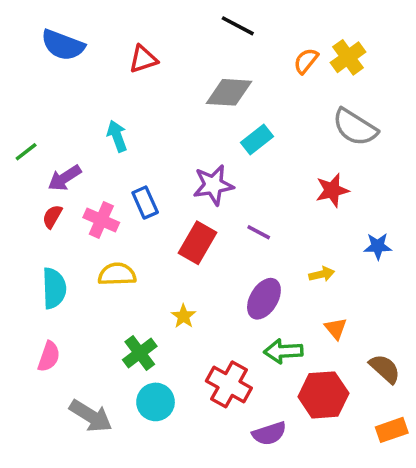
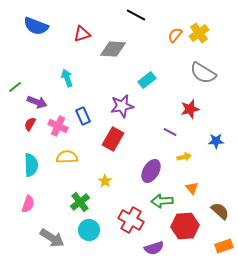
gray diamond: (229, 92) -> (113, 49), moved
purple arrow: (65, 178) -> (37, 102), turned -126
purple line: (259, 232) -> (170, 132), moved

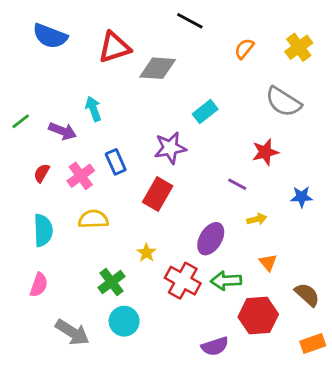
yellow cross: (199, 33) -> (299, 47), moved
red triangle: (82, 34) -> (114, 47), size x1.4
purple arrow: (37, 102) -> (63, 131), moved
pink cross: (58, 126) -> (81, 176), turned 30
red cross: (131, 220) -> (183, 281), moved

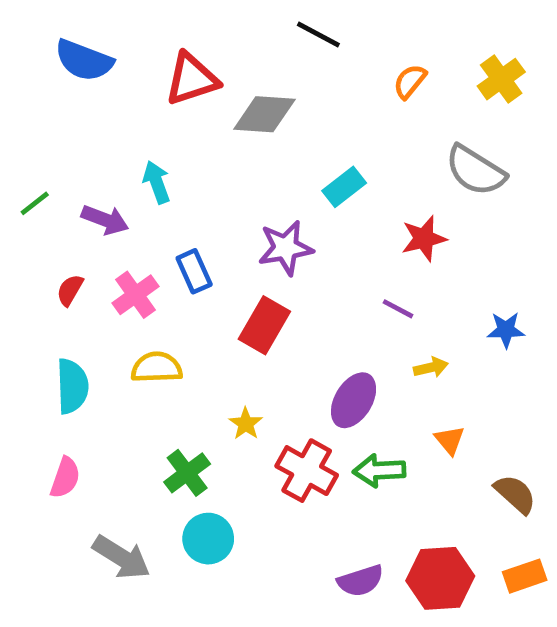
red star: (265, 152) -> (424, 238), moved
red hexagon: (258, 316) -> (440, 578), moved

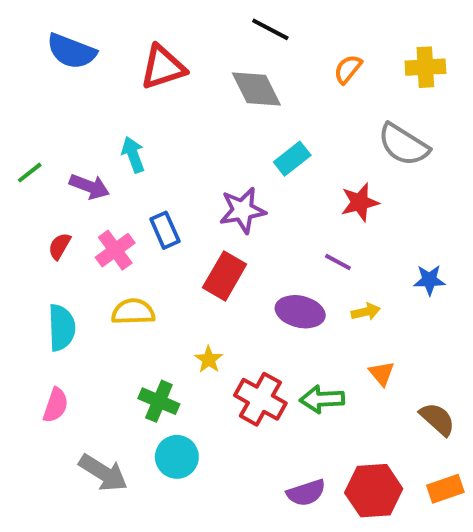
yellow cross: (501, 79) -> (425, 67), turned 33
gray diamond: (264, 114) -> (256, 89), moved, turned 60
purple ellipse: (354, 400) -> (300, 312), moved, turned 72
green cross: (187, 473) -> (159, 401), turned -30

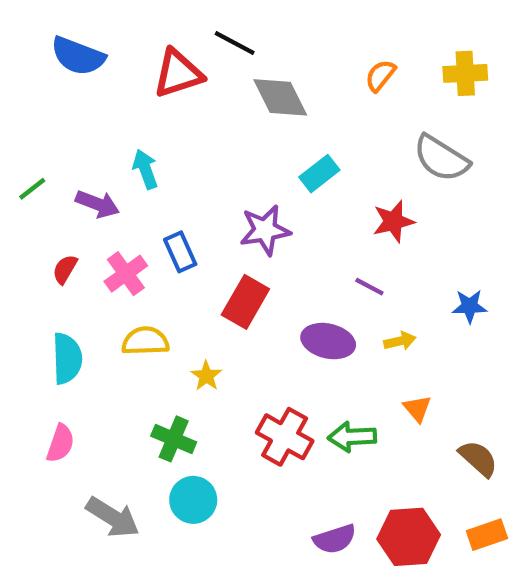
black line: (270, 29) -> (235, 43), moved
yellow star: (209, 359) -> (206, 376), moved

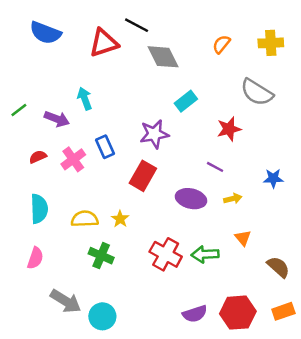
red semicircle: (65, 269) -> (38, 157), turned 36
yellow semicircle: (145, 341) -> (85, 219), moved
cyan circle: (193, 500) -> (102, 316), moved

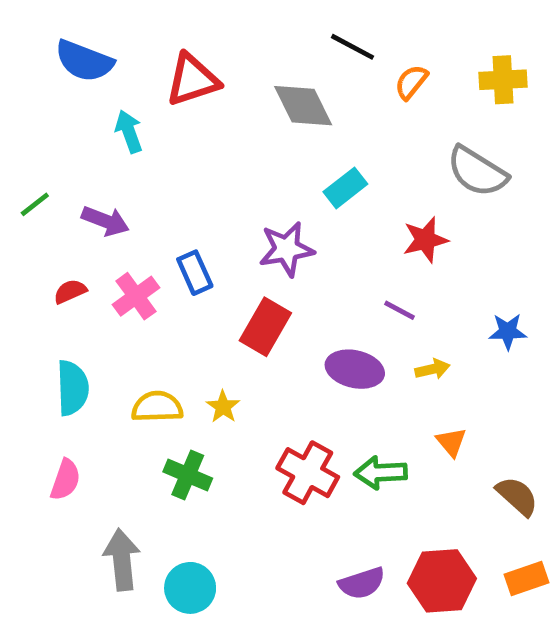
black line: (137, 25) -> (352, 47), moved
cyan arrow: (85, 99) -> (129, 131), moved
gray arrow: (66, 301) -> (122, 560), turned -128

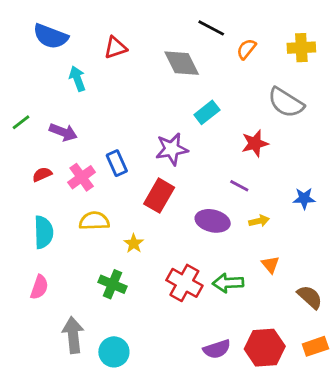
red triangle: (192, 80) -> (115, 48), size x0.7
yellow semicircle: (157, 407) -> (94, 221), moved

